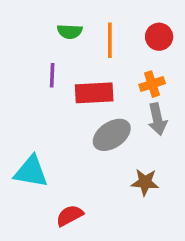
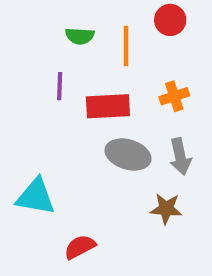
red circle: (159, 37) -> (170, 20), moved
gray arrow: (157, 119) -> (180, 156), moved
gray ellipse: (112, 135) -> (128, 154), turned 51

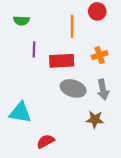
green semicircle: (80, 36) -> (21, 21), moved

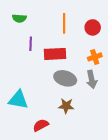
red circle: (97, 11) -> (93, 27), moved
orange cross: (100, 55) -> (95, 57), moved
brown star: (95, 119) -> (66, 106), moved

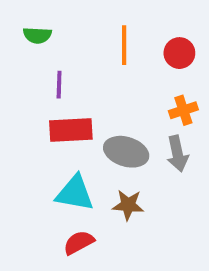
red rectangle: (55, 54) -> (71, 130), moved
cyan triangle: (18, 100) -> (75, 193), moved

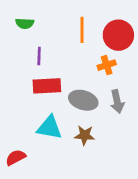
red circle: (179, 53) -> (118, 35), size x1.5
orange cross: (183, 110) -> (107, 65), moved
red semicircle: (79, 242) -> (16, 157), moved

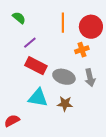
green semicircle: (25, 23) -> (19, 18), turned -144
purple line: (39, 56) -> (30, 43), turned 48
red rectangle: (47, 86) -> (36, 66), turned 30

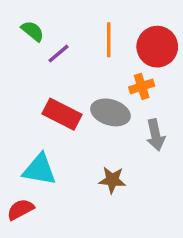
purple line: (30, 43) -> (59, 54), moved
gray ellipse: (64, 77) -> (110, 112), moved
cyan triangle: (38, 98) -> (39, 170), moved

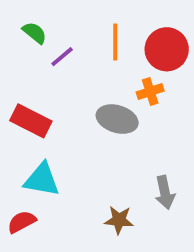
red rectangle: (62, 114) -> (31, 121), moved
gray arrow: (155, 135) -> (165, 192), moved
brown star: (112, 180) -> (119, 220), moved

